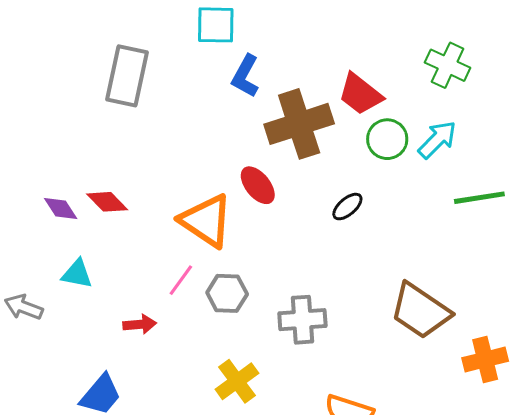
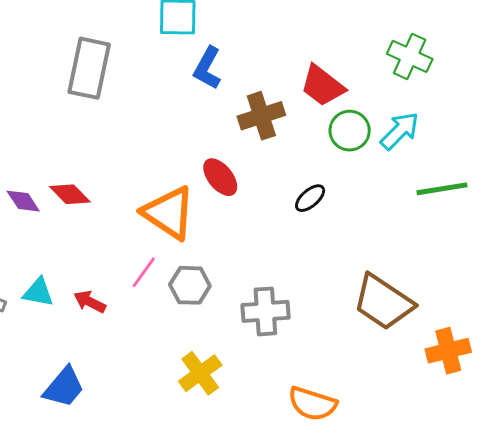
brown cross: (299, 124) -> (261, 116), size x0.7
cyan triangle: (77, 274) -> (38, 292), moved
red arrow: (140, 324) -> (90, 302), moved, turned -148

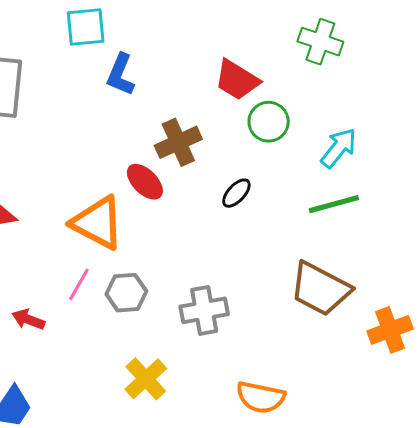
brown cross: (261, 116) -> (178, 142), moved
cyan arrow: (400, 131) -> (339, 148), moved
green line: (442, 189) -> (334, 204), moved

